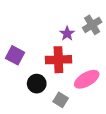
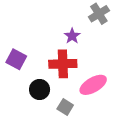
gray cross: (92, 25) -> (99, 14), moved

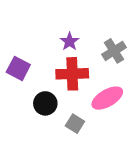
gray cross: (99, 14) -> (114, 51), moved
purple star: (72, 36) -> (70, 41), moved

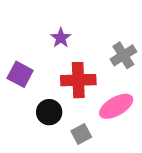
purple star: (70, 41) -> (61, 38), moved
gray square: (75, 124) -> (81, 134), turned 30

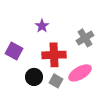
gray square: (81, 134) -> (56, 81), moved, turned -32

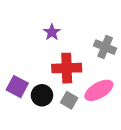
gray cross: (85, 38) -> (105, 47), turned -36
purple square: (14, 51) -> (17, 87), moved

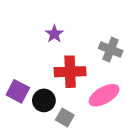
gray square: (69, 100) -> (65, 117), moved

